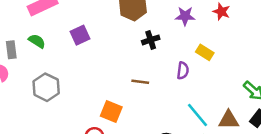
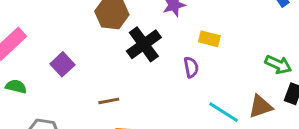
black cross: (151, 40) -> (144, 44), size x1.6
brown line: (140, 82) -> (109, 101), moved

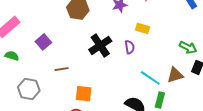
black cross: (144, 44) -> (100, 45), moved
brown line: (109, 101) -> (62, 69), moved

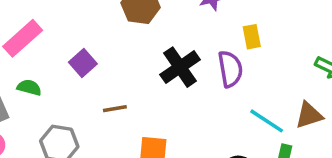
yellow rectangle: (143, 28) -> (252, 37), turned 64
purple semicircle: (130, 47) -> (230, 69), size x1.5

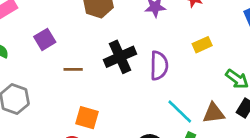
yellow rectangle: (252, 37) -> (202, 45), moved, turned 66
brown line: (115, 109) -> (73, 69), moved

